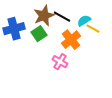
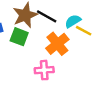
green square: (39, 34) -> (19, 37), turned -35
pink cross: (60, 62) -> (44, 70), turned -35

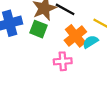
cyan semicircle: (73, 21) -> (90, 42), moved

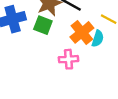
cyan semicircle: (90, 42) -> (98, 39), turned 140

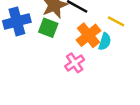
pink cross: (69, 59) -> (75, 63), turned -30

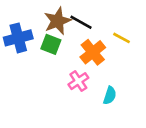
cyan semicircle: (105, 42) -> (110, 95), moved

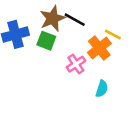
orange cross: (93, 52) -> (99, 48), moved
pink cross: (78, 81) -> (76, 64), moved

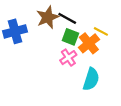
green square: (46, 41) -> (70, 37), moved
cyan semicircle: (102, 89) -> (91, 79), size x1.5

